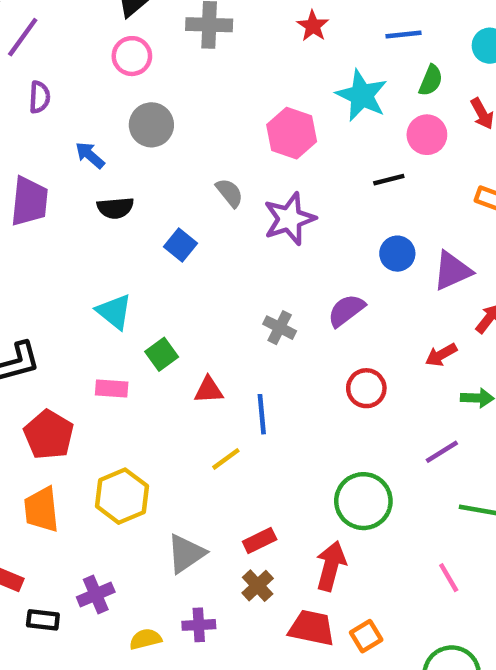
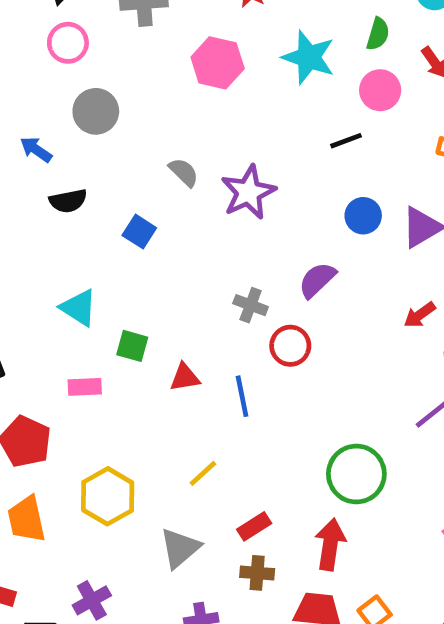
pink hexagon: (292, 133) -> (218, 63), moved
green square: (162, 354) -> (132, 346), turned -32
red circle: (366, 388) -> (290, 346), moved
yellow line: (226, 459) -> (203, 473), moved
brown cross: (258, 586) -> (257, 573), turned -36

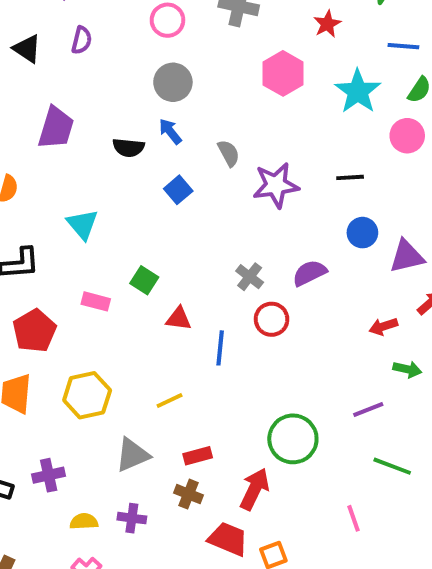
black line: (346, 141) -> (350, 177), moved
blue arrow: (36, 150) -> (170, 131), moved
cyan triangle: (79, 308) -> (82, 224), moved

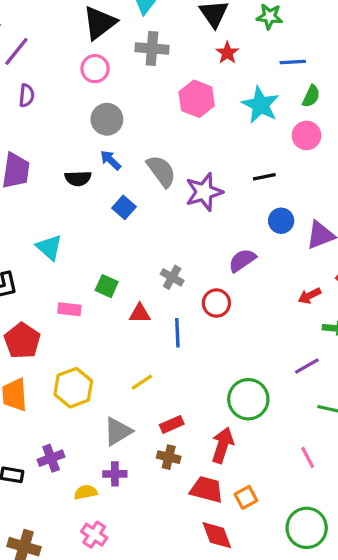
gray semicircle: (229, 153) -> (161, 171), size x1.5
gray cross: (250, 277) -> (172, 277), moved
purple cross: (132, 518) -> (115, 474), moved

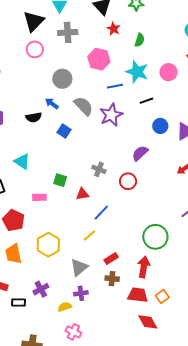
blue line: (293, 62) -> (115, 86), moved
green semicircle: (311, 96) -> (140, 40), moved
cyan star: (260, 105) -> (137, 72), moved
gray circle: (107, 119) -> (62, 79), moved
blue line: (177, 333) -> (101, 212), moved, turned 54

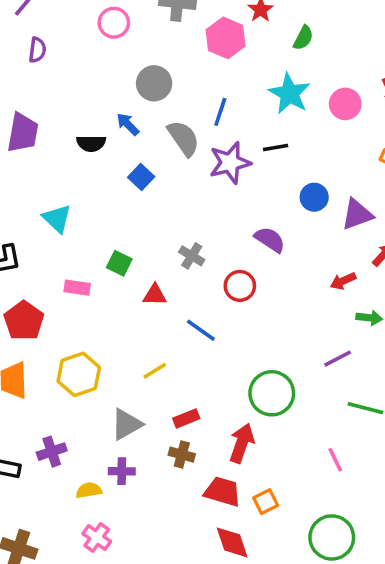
pink hexagon: (99, 59) -> (226, 38), moved
blue line: (115, 86) -> (220, 112), moved, turned -70
black line: (146, 101) -> (276, 148), moved
purple semicircle: (140, 153) -> (270, 240), turned 66
blue line: (101, 212) -> (201, 330), moved, turned 72

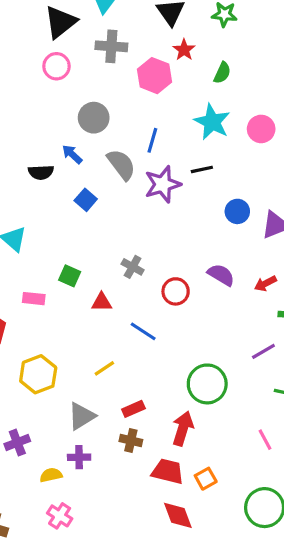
purple semicircle: (270, 240) -> (221, 275), moved

